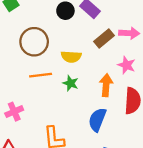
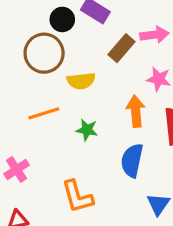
brown circle: (34, 42) -> (44, 53), moved
green star: (71, 83) -> (87, 130), moved

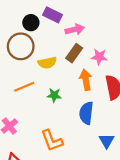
pink arrow: (155, 35) -> (75, 29), moved
brown rectangle: (122, 48) -> (74, 53), moved

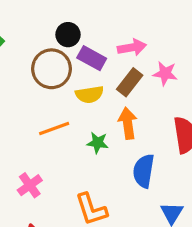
purple rectangle: (53, 15) -> (92, 58), moved
pink star: (99, 57) -> (165, 73), moved
orange arrow: (86, 80) -> (128, 123), moved

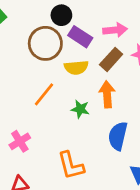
orange line: (54, 128) -> (44, 94), turned -35

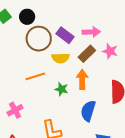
black circle: (61, 15) -> (27, 17), moved
orange line: (44, 94) -> (35, 76), turned 30

